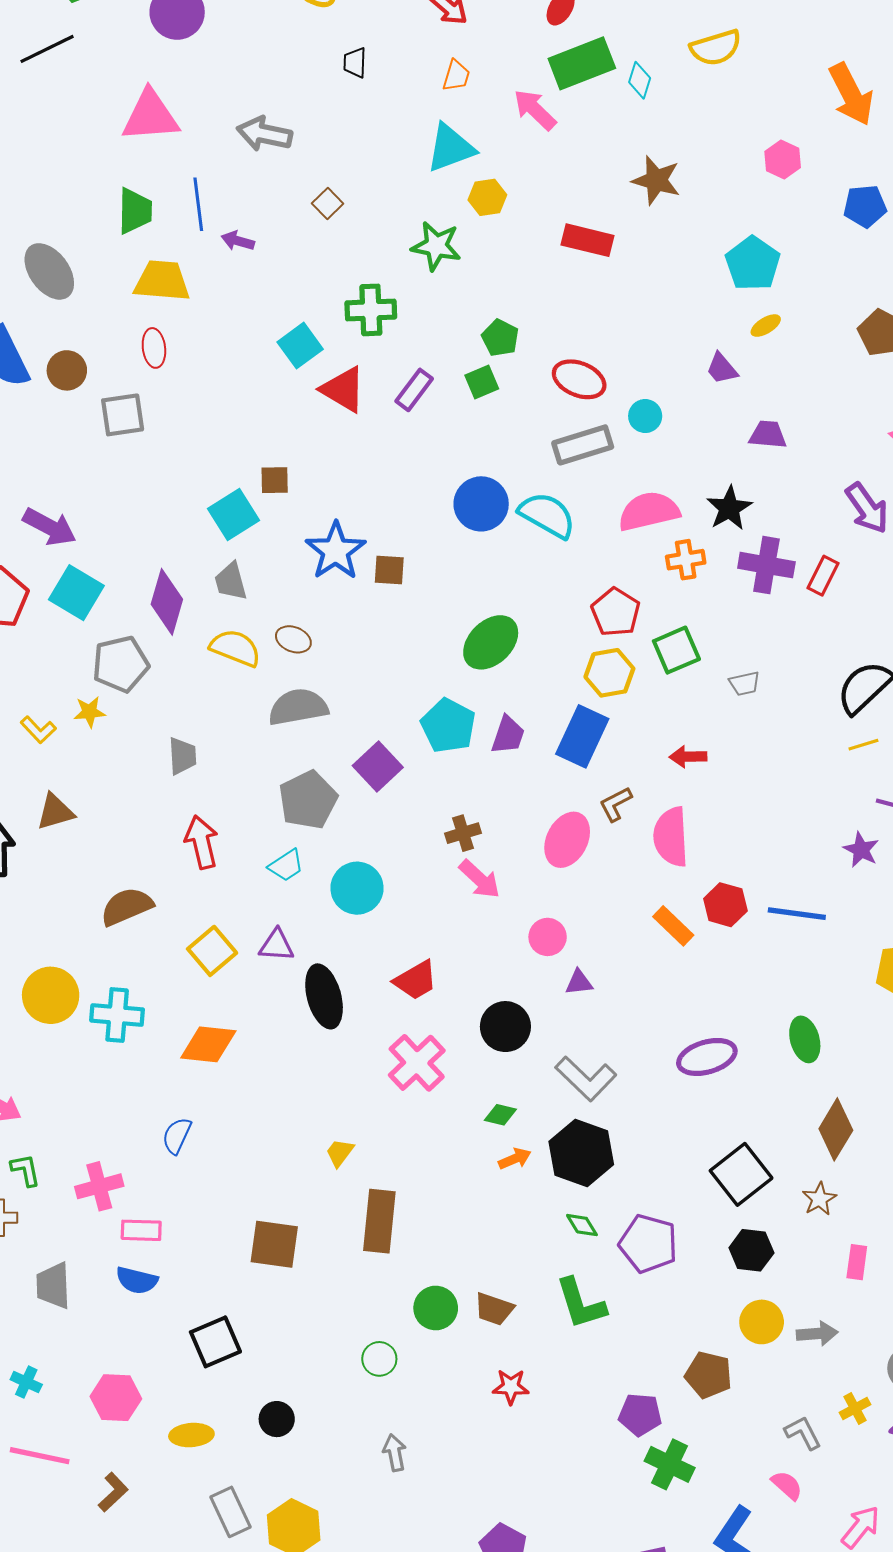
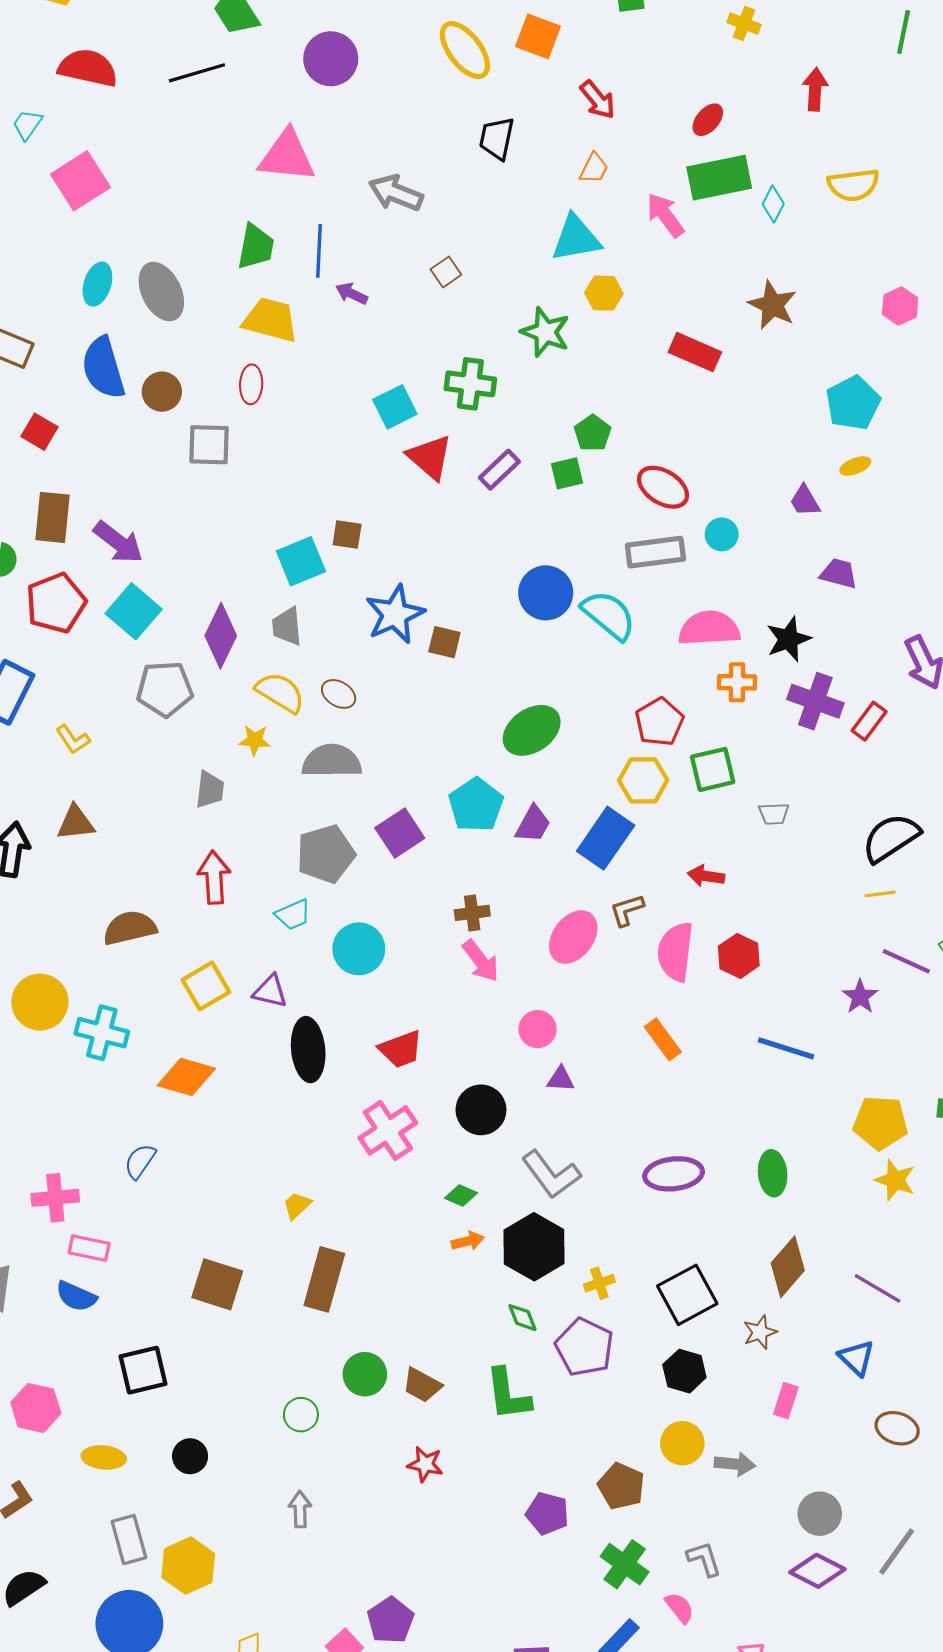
black trapezoid: (355, 63) -> (497, 138), size x1.4
yellow star: (90, 712) -> (255, 740), moved
red hexagon: (725, 905) -> (739, 956), moved
yellow cross: (855, 1408) -> (599, 1283), moved
green cross: (670, 1464) -> (625, 1564), moved

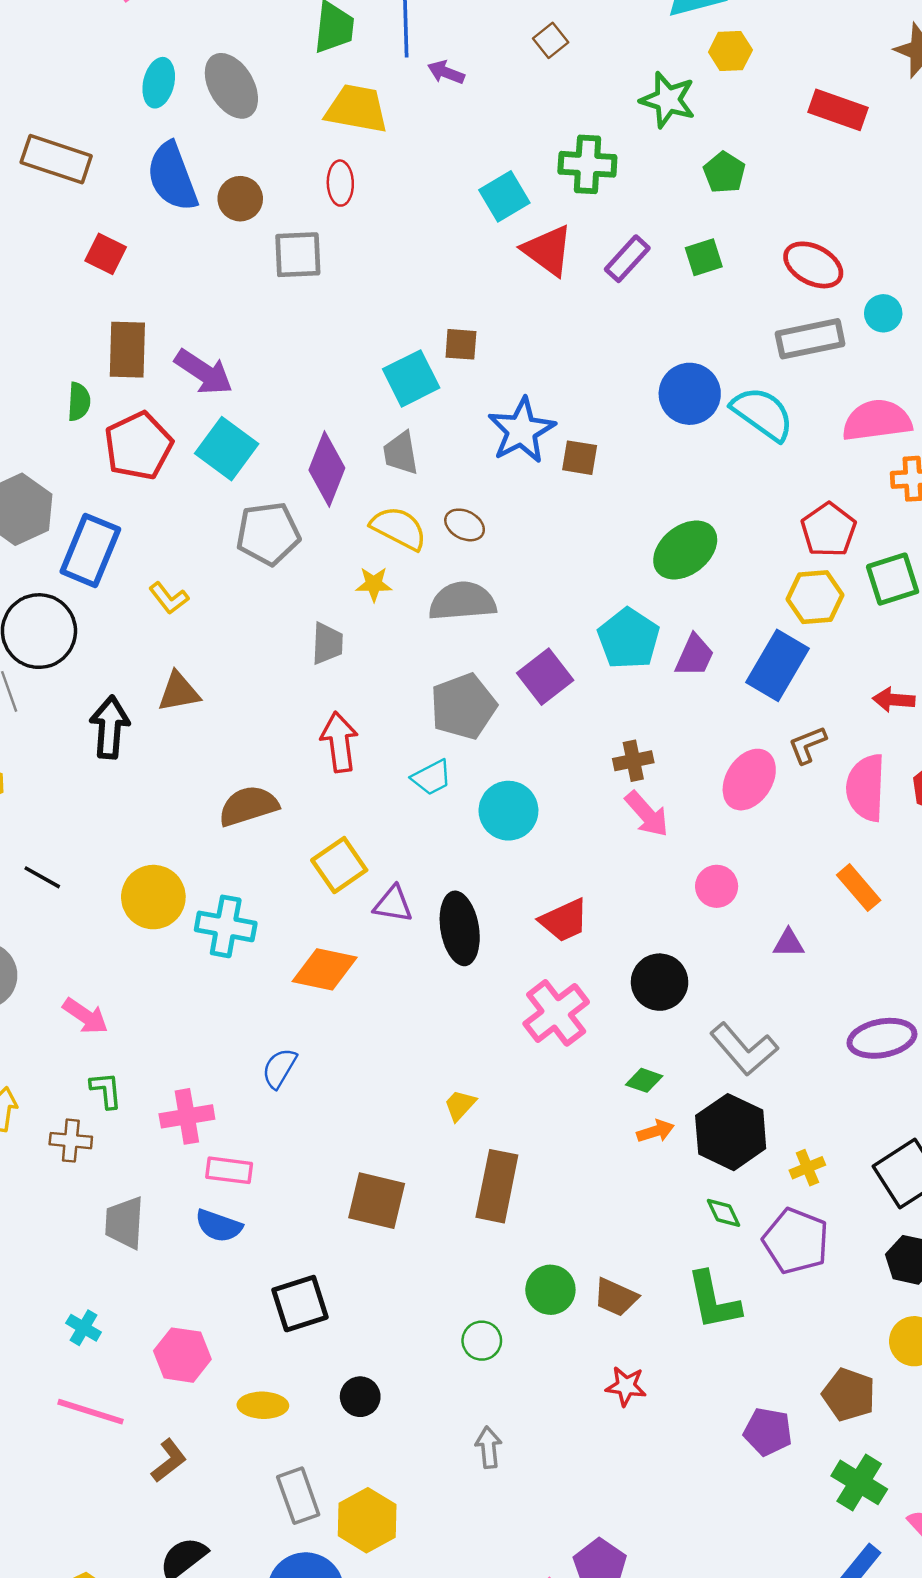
green pentagon: (593, 433) -> (724, 172), moved
purple triangle: (270, 991) -> (393, 904), moved
purple triangle: (561, 1079) -> (788, 943), moved

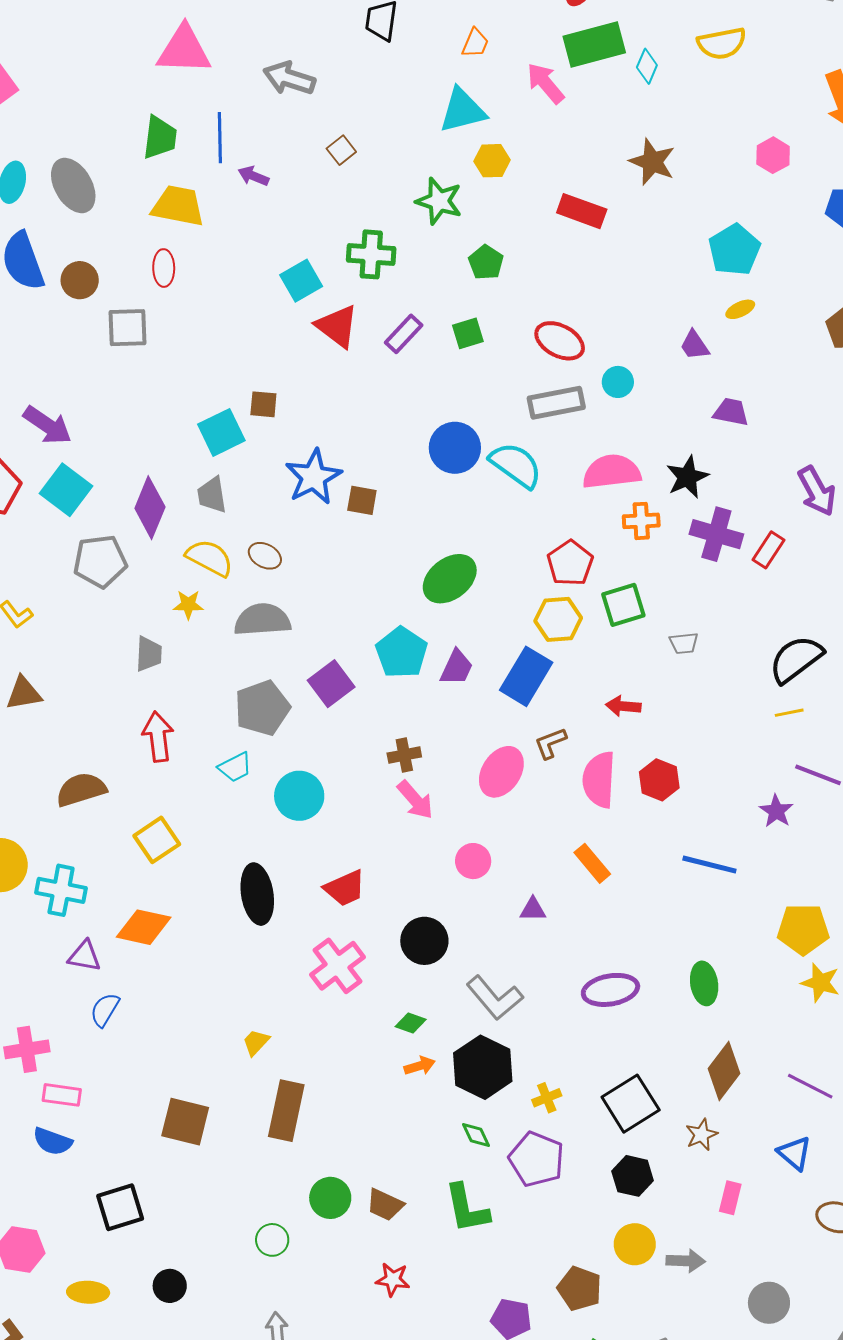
purple triangle: (393, 904) -> (85, 956), moved

